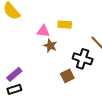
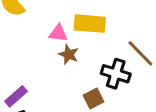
yellow rectangle: (65, 25) -> (90, 24), size x1.5

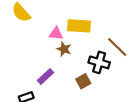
purple rectangle: (16, 96) -> (46, 76), moved

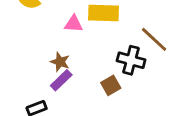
brown star: (64, 49) -> (60, 62), moved

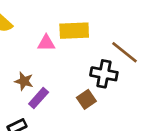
brown star: (60, 62) -> (24, 81), moved

